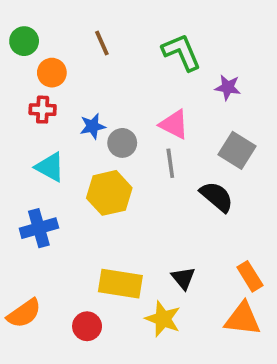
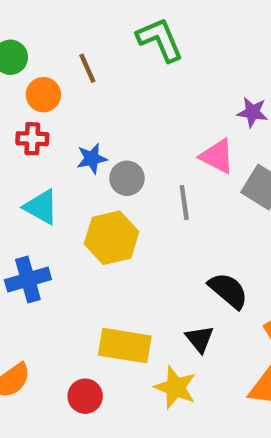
brown line: (102, 43) -> (87, 68), moved
green L-shape: (181, 52) -> (160, 40), moved
pink triangle: (174, 124) -> (217, 156), moved
black semicircle: (217, 197) -> (228, 291), moved

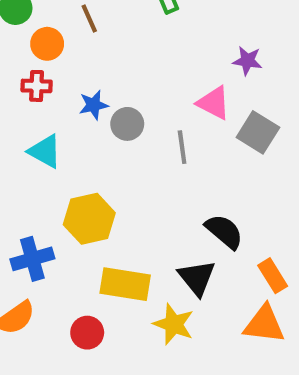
yellow hexagon: (112, 238) -> (89, 219), moved
blue cross: (28, 280) -> (32, 259), moved
black triangle: (200, 339) -> (197, 278), size x1.4

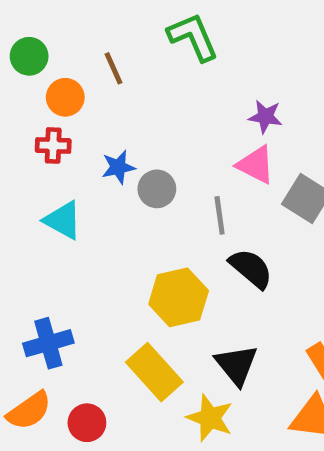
purple star: (247, 61) -> (265, 117), moved
yellow hexagon: (89, 219) -> (179, 297), moved
black semicircle: (224, 231) -> (251, 268), moved
yellow rectangle: (125, 284) -> (154, 372), turned 39
red circle: (87, 333) -> (87, 423), moved

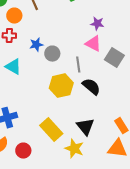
yellow hexagon: (179, 297) -> (61, 86), moved

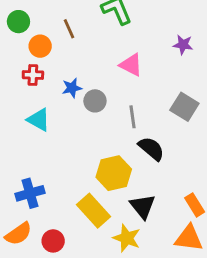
purple star: (97, 24) -> (183, 45), moved
pink triangle: (93, 44) -> (131, 65), moved
yellow hexagon: (61, 86) -> (114, 173), moved

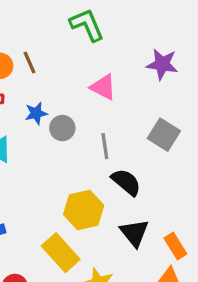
brown line: (69, 29) -> (30, 63), moved
purple star: (183, 45) -> (162, 64), size x1.4
black triangle: (143, 206) -> (134, 233), moved

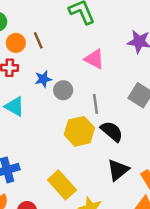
yellow hexagon: (84, 210) -> (79, 131), moved
black triangle: (134, 233) -> (118, 170), turned 30

